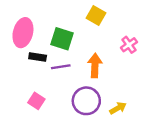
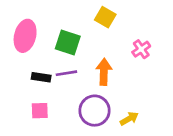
black rectangle: (38, 57) -> (41, 77), moved
pink square: (36, 101) -> (40, 111), turned -35

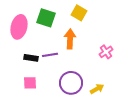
green square: (68, 42) -> (46, 18), moved
pink cross: (141, 49) -> (106, 52), moved
orange arrow: (104, 72) -> (70, 39), moved

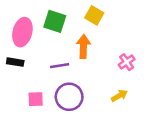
black rectangle: (31, 58) -> (15, 62), moved
purple circle: (71, 83) -> (69, 97), moved
yellow arrow: (97, 89) -> (119, 96), moved

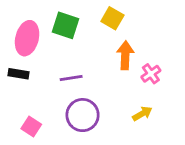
orange arrow: (83, 46) -> (125, 55), moved
pink square: (36, 99) -> (31, 126), moved, turned 35

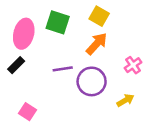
orange arrow: (125, 55) -> (97, 44), moved, turned 40
black rectangle: (18, 74) -> (16, 65), turned -54
purple circle: (83, 115) -> (92, 81), moved

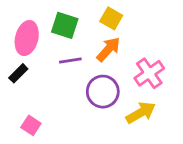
pink cross: (133, 65) -> (149, 73), size x1.5
purple line: (63, 69) -> (70, 61), moved
yellow arrow: (125, 100) -> (141, 113), size x1.5

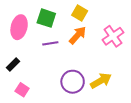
black rectangle: (18, 73) -> (13, 65), moved
pink cross: (149, 73) -> (113, 36), moved
purple circle: (103, 92) -> (73, 82), moved

